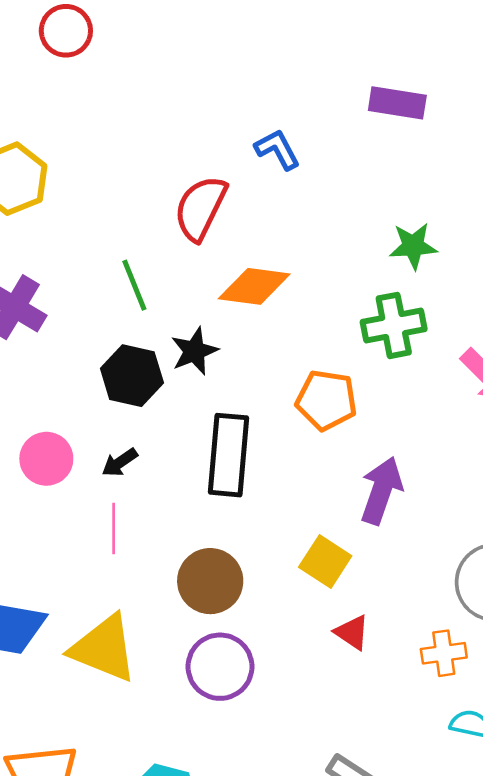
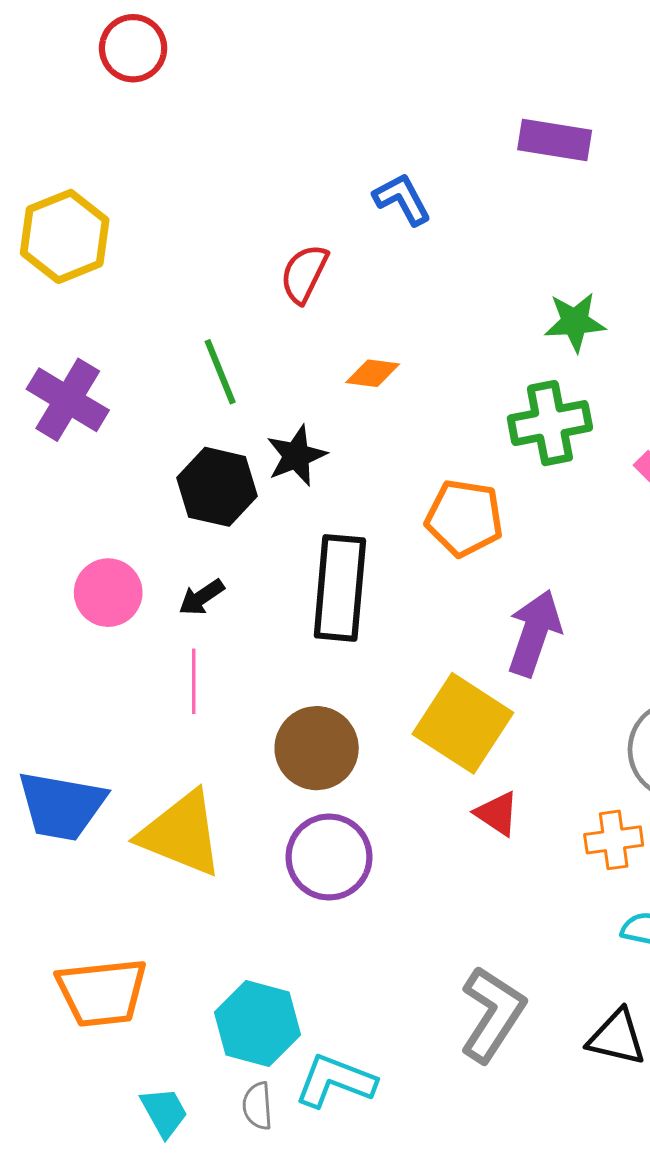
red semicircle: (200, 208) -> (304, 274), size x0.7
orange diamond: (254, 286) -> (373, 373), size x0.6
yellow square: (325, 561) -> (463, 723), size x1.5

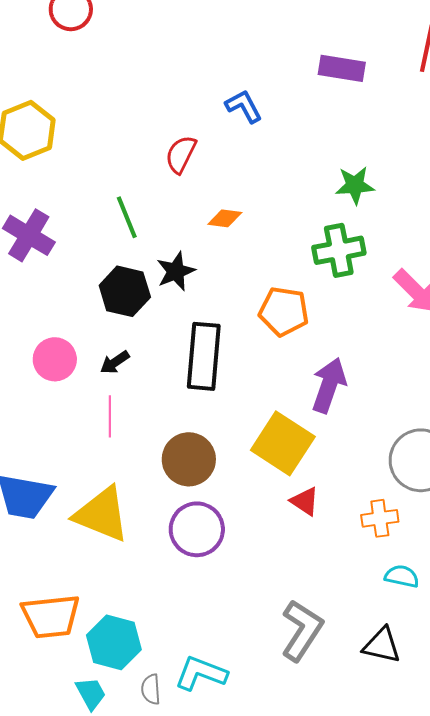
cyan hexagon: (257, 1023) -> (114, 642), moved

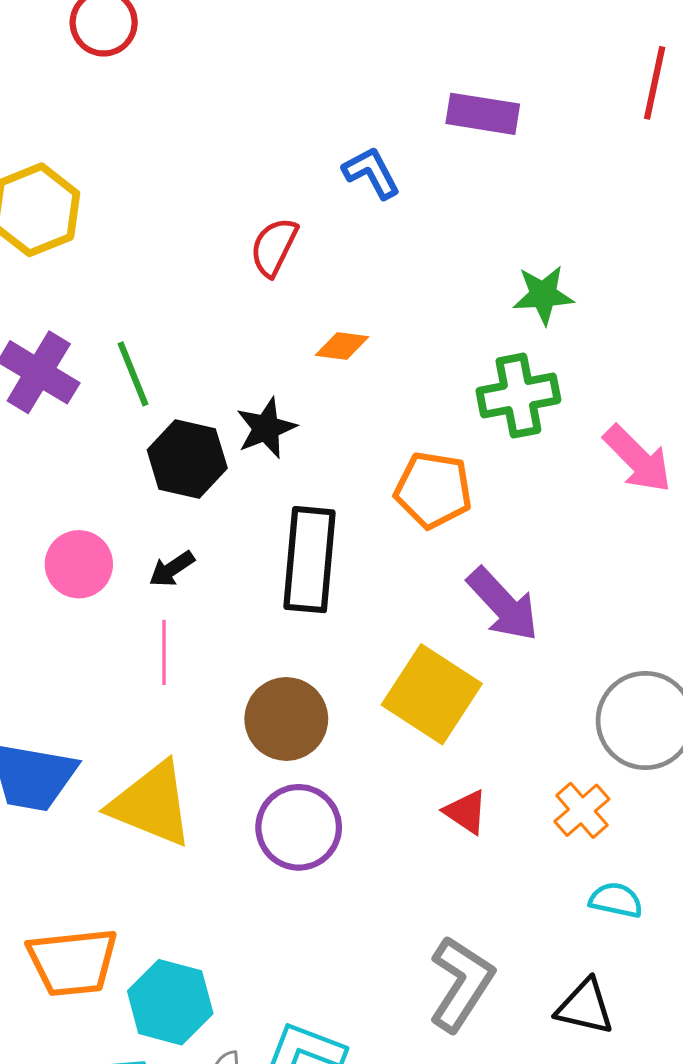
purple rectangle: (342, 68) -> (483, 114), moved
green line: (127, 217) -> (133, 374), moved
purple arrow: (329, 385) -> (503, 604), turned 118
red triangle: (305, 501) -> (466, 812), moved
orange cross: (380, 518) -> (582, 810), turned -33

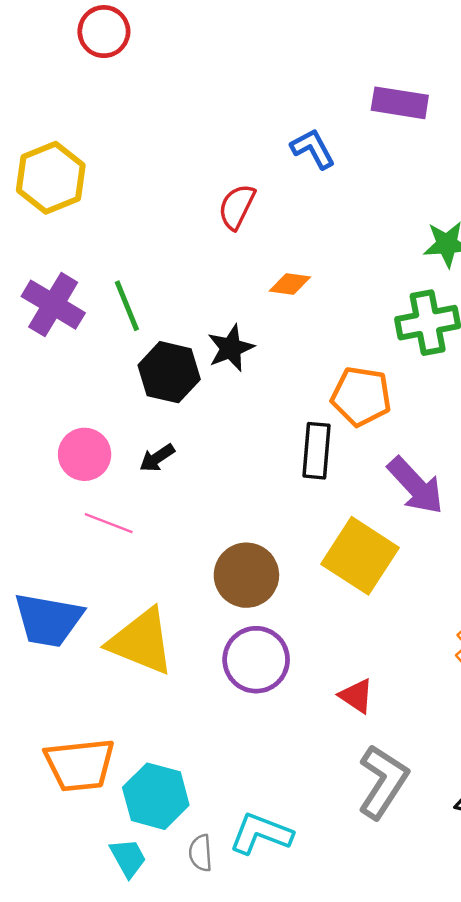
black rectangle: (309, 560) -> (316, 451), moved, size x0.7
pink line: (164, 652) -> (109, 523), moved, turned -69
red triangle: (466, 812) -> (356, 696), moved

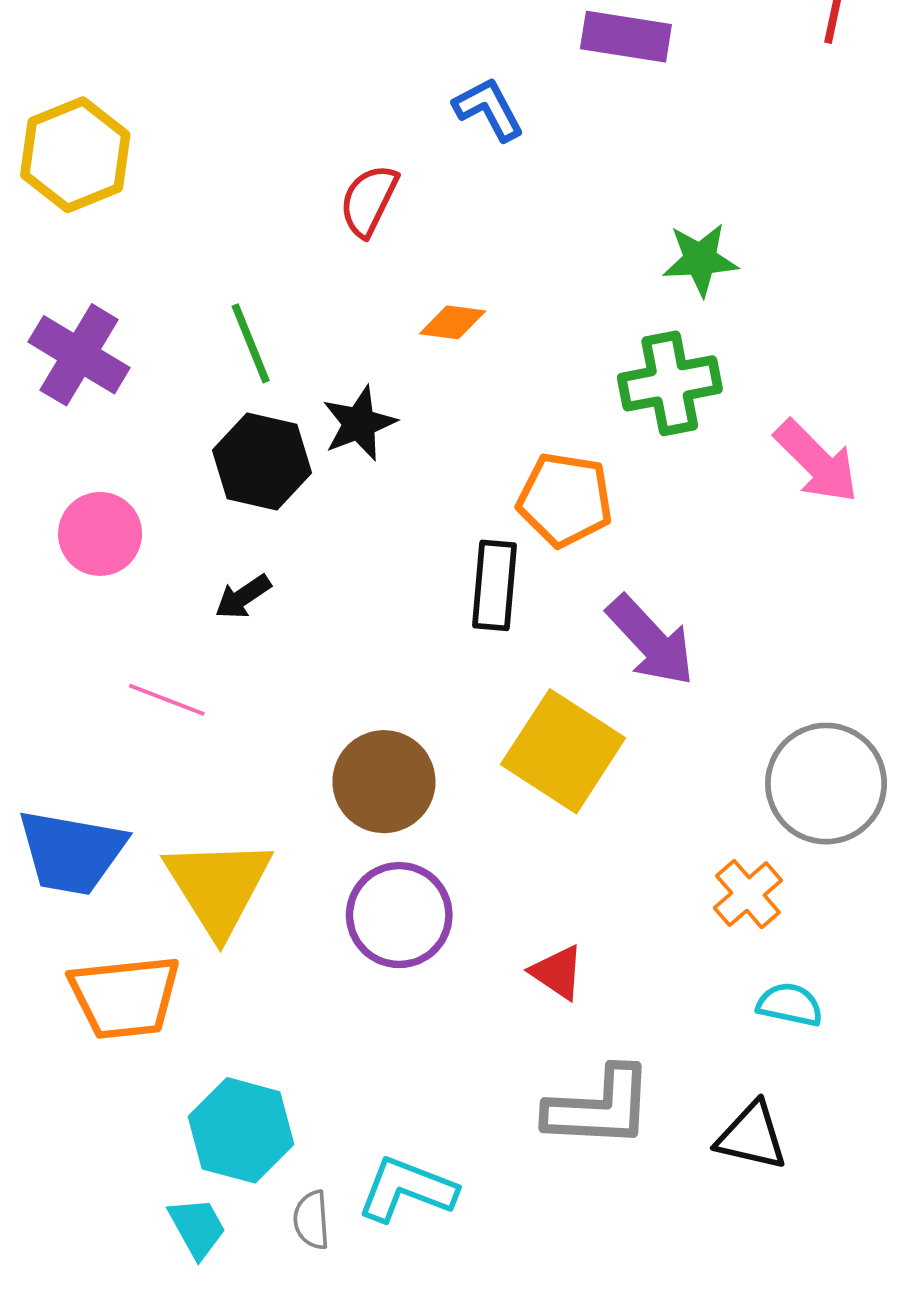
green line: (127, 306) -> (251, 343), moved
pink circle: (85, 454) -> (100, 534), moved
yellow triangle: (141, 642) -> (218, 886), turned 36
orange trapezoid: (80, 765) -> (125, 997), moved
gray L-shape: (383, 782) -> (599, 1107), turned 60

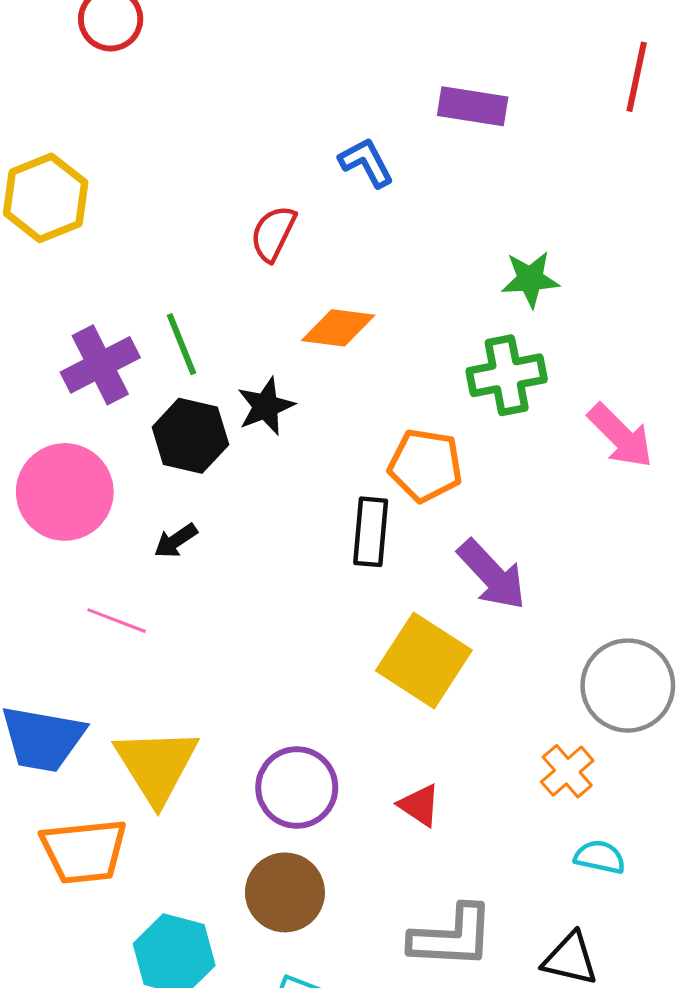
orange diamond: (453, 322) -> (338, 328), size x1.4
purple cross: (79, 355) -> (100, 365), moved, turned 32
pink circle: (100, 534) -> (65, 492), size x1.5
brown circle: (384, 782) -> (285, 892), moved
red triangle: (557, 972) -> (419, 805), moved

